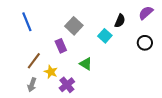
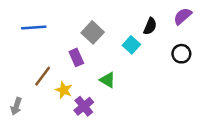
blue line: (27, 22) -> (34, 27), turned -72
gray arrow: (32, 85) -> (16, 106), moved

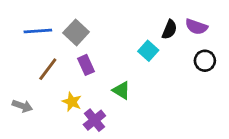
purple semicircle: (183, 16) -> (196, 27), moved, turned -120
gray square: (93, 32) -> (76, 32), moved
brown line: (43, 76) -> (48, 69), moved
gray arrow: (16, 106) -> (22, 106), moved, turned -90

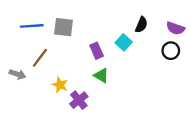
purple semicircle: (196, 27) -> (175, 28), moved
gray square: (76, 32) -> (64, 27), turned -36
purple rectangle: (86, 65) -> (97, 51), moved
gray arrow: (22, 106) -> (18, 74), moved

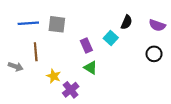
black circle: (171, 51) -> (154, 54), moved
brown line: (40, 58) -> (36, 52), turned -42

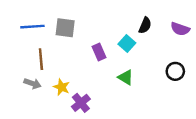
black circle: (154, 54) -> (175, 71), moved
gray arrow: (16, 67) -> (32, 83), moved
green triangle: (91, 68) -> (126, 77), moved

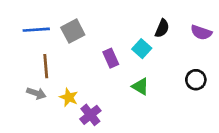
gray square: (65, 28) -> (73, 31), turned -35

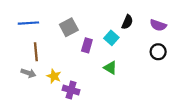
gray square: (73, 31) -> (69, 27), moved
purple rectangle: (111, 58) -> (87, 45), turned 40
black circle: (196, 80) -> (158, 52), moved
purple cross: (90, 115) -> (71, 90), turned -35

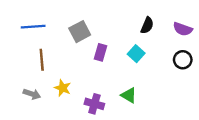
cyan square: (111, 38) -> (136, 54), moved
green triangle: (110, 68) -> (129, 95), moved
gray arrow: (28, 73) -> (32, 94), moved
purple cross: (71, 90) -> (94, 104), moved

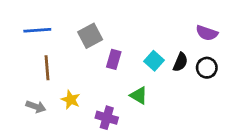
black semicircle: (147, 25) -> (180, 62), moved
green triangle: (129, 95) -> (139, 95), moved

